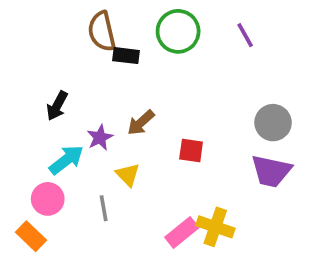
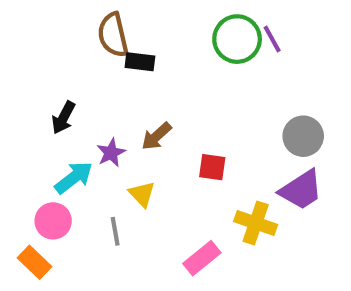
green circle: (178, 31) -> (237, 39), moved
purple trapezoid: (271, 171) -> (301, 190), turned -45
yellow cross: (215, 227) -> (256, 223), moved

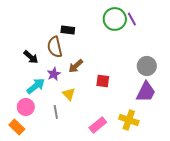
brown semicircle: (113, 35) -> (55, 47), moved
black arrow: (63, 118) -> (31, 57), turned -77
purple trapezoid: (301, 190) -> (146, 92), turned -30
yellow cross: (256, 223) -> (129, 120), moved

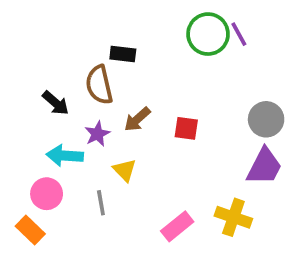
red square: (103, 81) -> (186, 128), moved
cyan arrow: (36, 86) -> (65, 156), turned -138

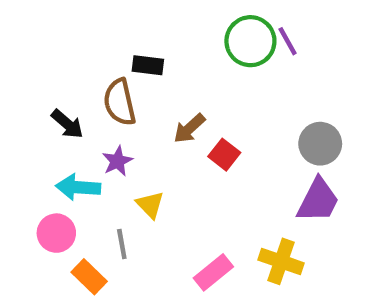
brown arrow: (137, 119) -> (189, 128), moved
red square: (186, 128) -> (224, 155), turned 30
orange rectangle: (30, 230) -> (89, 277), moved

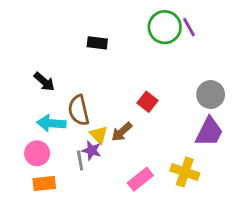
brown semicircle: (120, 102) -> (79, 110), moved
brown arrow: (189, 128) -> (122, 132), moved
purple star: (117, 161) -> (92, 150), moved, turned -30
orange rectangle: (89, 277) -> (44, 183), moved, turned -50

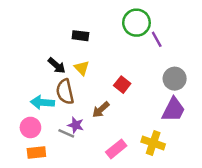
purple line: (189, 27) -> (157, 39), moved
black arrow: (44, 82) -> (57, 66), moved
yellow triangle: (99, 135) -> (82, 68), moved
gray line: (80, 161) -> (66, 133), turned -56

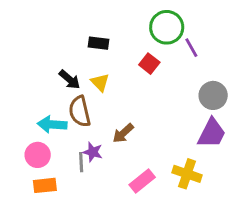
red square: (122, 85) -> (149, 64), moved
gray line: (66, 133) -> (81, 162), turned 63

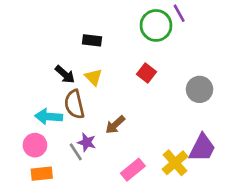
purple line: (191, 48) -> (179, 13), moved
red square: (149, 64) -> (146, 73), moved
purple trapezoid: (212, 133) -> (202, 148), moved
gray line: (81, 162) -> (76, 152), turned -30
yellow cross: (187, 174) -> (175, 163), turned 30

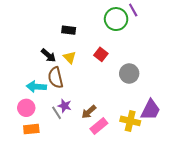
red square: (146, 73) -> (101, 54), moved
gray circle: (200, 89) -> (129, 74), moved
brown arrow: (115, 125) -> (89, 112), moved
yellow cross: (175, 163) -> (130, 121), turned -36

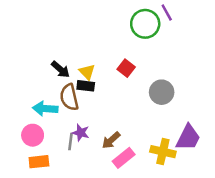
black rectangle: (69, 30) -> (86, 86), moved
gray line: (57, 113) -> (71, 141), turned 40

